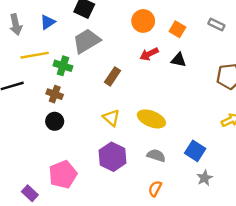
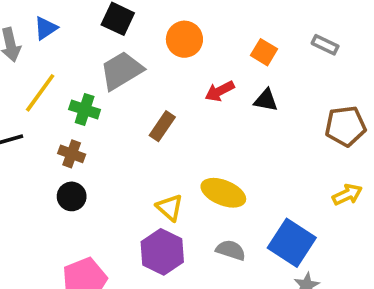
orange circle: (143, 21) -> (184, 39), moved
blue triangle: (48, 22) -> (46, 28), moved
yellow line: (35, 55) -> (40, 93), turned -44
yellow triangle: (111, 118) -> (170, 208), moved
blue square: (195, 151) -> (292, 243), size x1.4

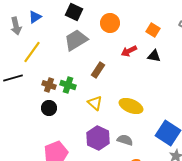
green cross: (85, 109) -> (68, 85), moved
yellow triangle: (170, 208) -> (95, 103), moved
gray semicircle: (231, 250) -> (125, 140), moved

